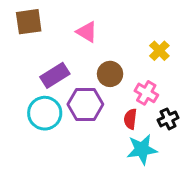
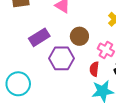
cyan circle: (45, 113) -> (18, 84), moved

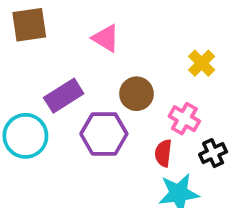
cyan circle: (18, 84) -> (25, 136), moved

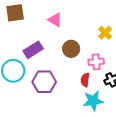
pink cross: (184, 119) -> (96, 62), turned -35
purple hexagon: (104, 134) -> (44, 82), moved

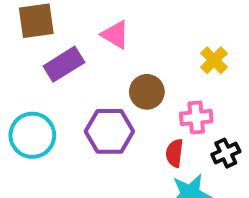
purple rectangle: (33, 50) -> (64, 64), moved
purple hexagon: (44, 82) -> (109, 131), moved

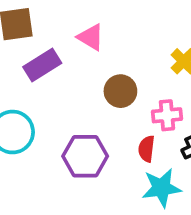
purple hexagon: (109, 131) -> (85, 156), moved

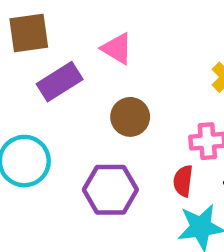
brown circle: (120, 91) -> (130, 117), moved

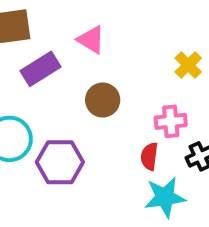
purple hexagon: (110, 190) -> (60, 162), moved

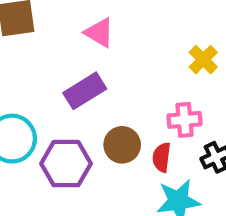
purple rectangle: (40, 69) -> (85, 91), moved
brown circle: (103, 100) -> (122, 145), moved

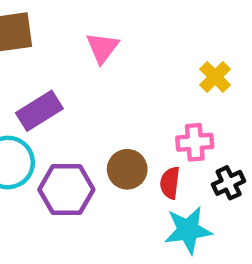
pink triangle: (99, 33) -> (102, 48), turned 36
purple rectangle: (85, 91) -> (39, 111), moved

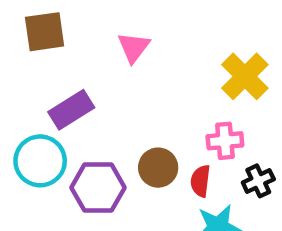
yellow cross: (215, 77) -> (245, 76), size x1.5

